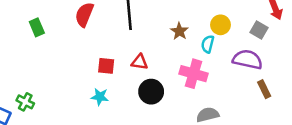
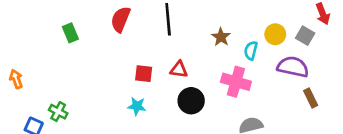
yellow circle: (220, 25) -> (275, 34), moved

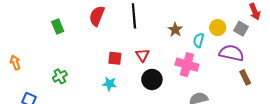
red triangle: (179, 70) -> (142, 55), turned 48
green cross: (58, 112) -> (60, 76), moved, turned 32

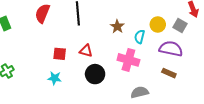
red triangle: (142, 55) -> (86, 51), turned -40
brown rectangle: (245, 77) -> (169, 73), moved, turned -40

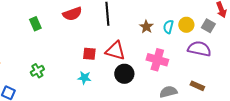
red semicircle: (42, 13) -> (72, 14), turned -132
cyan semicircle: (140, 37) -> (168, 27), moved
red triangle: (86, 51) -> (115, 51), size x1.5
brown rectangle: (169, 73) -> (197, 86), moved

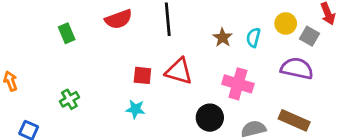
yellow circle: (186, 25) -> (286, 23), moved
black circle: (124, 74) -> (210, 118), moved
brown rectangle: (197, 86) -> (294, 120), size x1.5

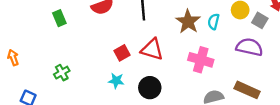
brown star: (222, 38) -> (188, 22), size x1.5
red square: (142, 75) -> (122, 53), turned -35
black circle: (210, 118) -> (150, 88), moved

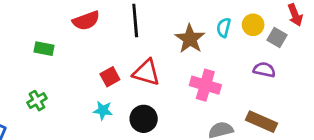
green rectangle: (59, 18) -> (44, 49), moved, turned -56
cyan semicircle: (214, 22) -> (224, 28), moved
purple semicircle: (249, 47) -> (264, 70), size x0.7

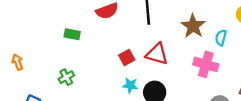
cyan semicircle: (224, 28) -> (221, 38), moved
cyan star: (103, 110) -> (130, 85), moved

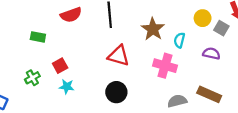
red square: (127, 57) -> (60, 66), moved
cyan star: (130, 85) -> (67, 87), moved

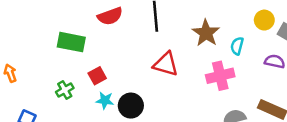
green rectangle: (38, 37) -> (71, 42), size x1.5
pink cross: (165, 66) -> (220, 76), turned -30
black circle: (116, 92) -> (131, 106), moved

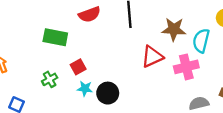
brown star: (206, 33) -> (174, 29), turned -30
cyan semicircle: (237, 46) -> (201, 41), size x1.5
red triangle: (166, 64) -> (152, 57), moved, turned -40

